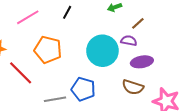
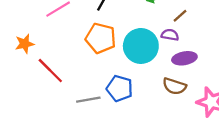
orange pentagon: (48, 50) -> (101, 38), moved

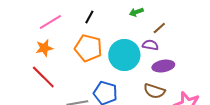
orange star: (25, 44) -> (44, 48), moved

